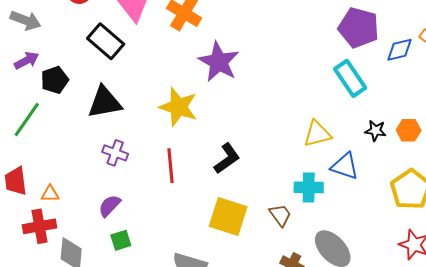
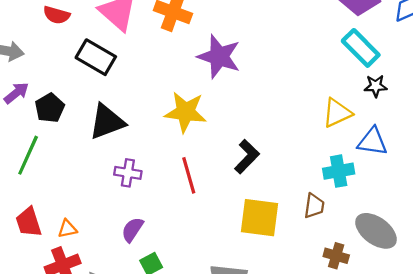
black star: (376, 131) -> (376, 86), moved
brown trapezoid: (280, 215) -> (314, 206), turned 55

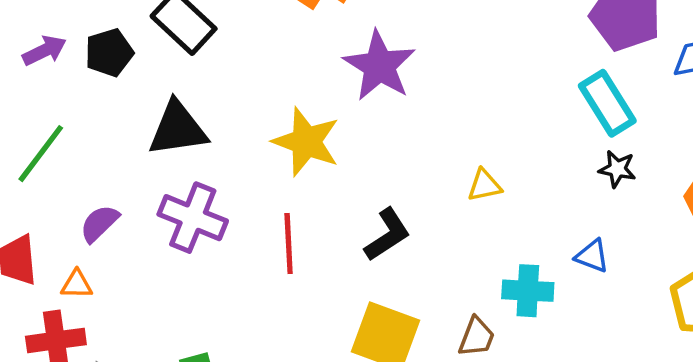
black pentagon: (50, 108) -> (109, 53), moved
yellow triangle: (337, 113) -> (484, 185), moved, size x0.7
blue triangle: (372, 142) -> (592, 256), size x0.7
purple cross: (128, 173) -> (193, 218), size x1.5
purple semicircle: (132, 230) -> (99, 223), moved

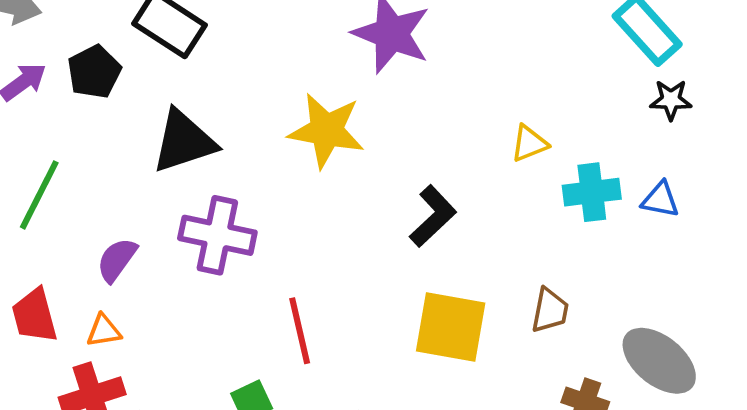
red line: (289, 243) -> (300, 331), moved
cyan cross: (528, 291) -> (592, 192), moved

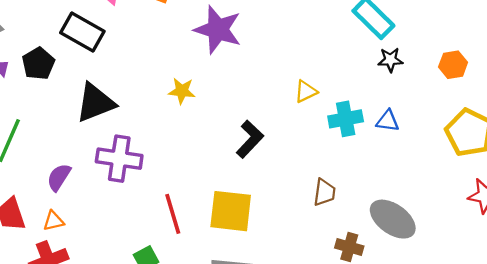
yellow star: (326, 131) -> (182, 91), size x0.6
yellow square: (451, 327) -> (231, 211), moved

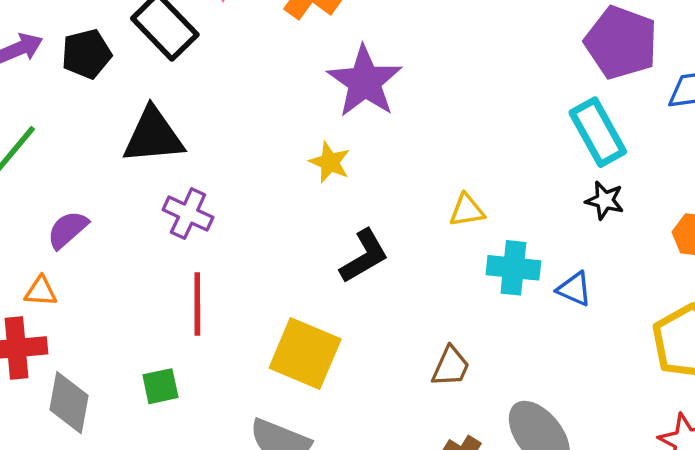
yellow star: (182, 91) -> (330, 162), moved
purple cross: (119, 159) -> (188, 214), moved, size x0.7
red line: (173, 214) -> (197, 304), moved

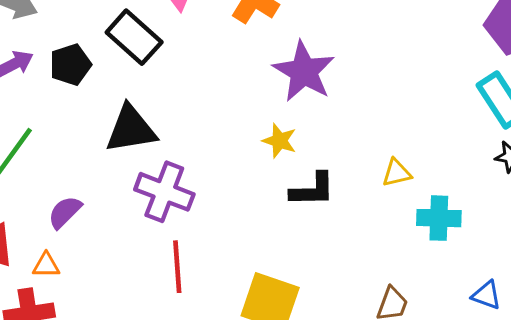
purple cross: (188, 214) -> (164, 192), size x1.4
black L-shape: (364, 256) -> (312, 190), moved, turned 33
blue triangle: (574, 289) -> (486, 295), moved

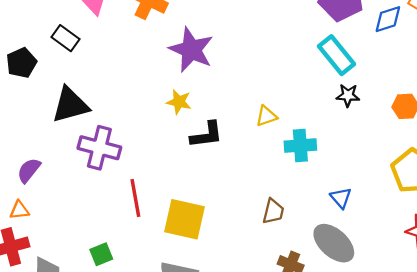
black rectangle: (134, 37) -> (65, 38), size x0.7
red line: (177, 267) -> (135, 198), moved
blue triangle: (486, 295) -> (341, 198), turned 35

